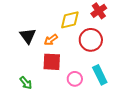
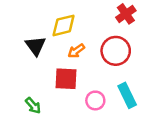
yellow diamond: (70, 20) -> (64, 25), moved
orange arrow: (51, 40) -> (76, 51), moved

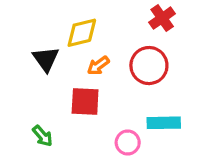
cyan rectangle: (127, 95) -> (164, 123), turned -65
pink circle: (95, 100) -> (128, 142), moved

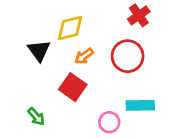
red square: (85, 102) -> (73, 87), turned 32

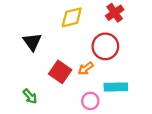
yellow diamond: (70, 28) -> (72, 17), moved
orange arrow: (84, 56) -> (86, 68), moved

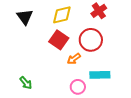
black triangle: (32, 42) -> (25, 17), moved
red square: (60, 72) -> (59, 40), moved

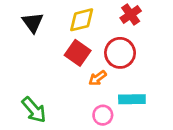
green arrow: (26, 83) -> (34, 110), size x1.5

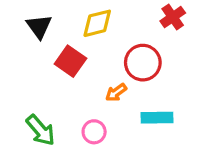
red cross: (131, 14) -> (173, 17), moved
red square: (78, 53) -> (70, 61), moved
pink circle: (103, 115) -> (94, 132), moved

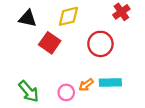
black triangle: (39, 26) -> (28, 19), turned -42
orange arrow: (116, 92) -> (86, 85), moved

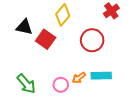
yellow diamond: (68, 16) -> (63, 15), turned -35
black triangle: (28, 19) -> (24, 27), moved

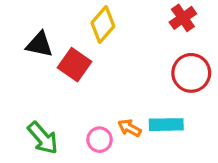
red circle: (92, 40) -> (191, 73), moved
orange arrow: (79, 78) -> (130, 128), turned 64

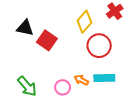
yellow diamond: (103, 25) -> (84, 22), moved
red circle: (191, 73) -> (99, 46), moved

